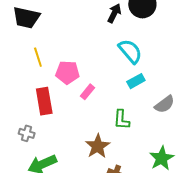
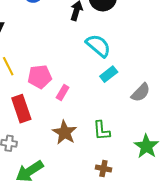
green L-shape: (122, 120) -> (102, 131), moved
brown star: (98, 146) -> (65, 132), moved

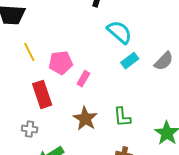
gray semicircle: (141, 93) -> (164, 61), moved

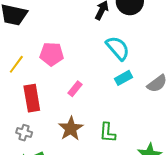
yellow line: (29, 52) -> (16, 64), moved, turned 54
pink pentagon: (61, 63) -> (52, 54), moved
gray cross: (30, 129) -> (24, 133), moved

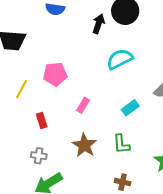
cyan semicircle: (118, 48) -> (120, 59), turned -68
cyan rectangle: (123, 78) -> (130, 108), moved
red rectangle: (32, 98) -> (42, 121), size x0.6

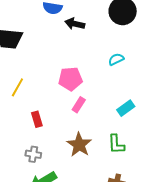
black arrow: (99, 24) -> (75, 24), moved, turned -96
cyan semicircle: (120, 59) -> (116, 59), size x0.6
pink pentagon: (55, 74) -> (70, 79), moved

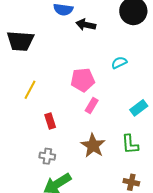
cyan semicircle: (116, 59) -> (119, 63), moved

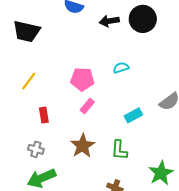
black arrow: (86, 25) -> (109, 21), moved, turned -30

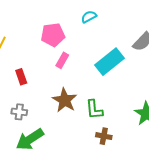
cyan rectangle: (133, 115) -> (109, 62), size x1.6
green L-shape: (119, 150) -> (94, 110), moved

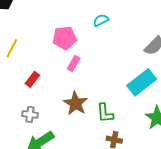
cyan rectangle: (109, 62) -> (142, 82), moved
red rectangle: (21, 77) -> (32, 79), turned 56

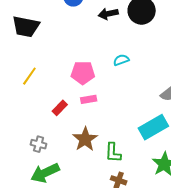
pink rectangle: (74, 63) -> (89, 99), turned 42
red rectangle: (32, 79) -> (60, 108), moved

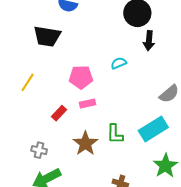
black arrow: (108, 14) -> (149, 41), moved, turned -72
black trapezoid: (26, 27) -> (47, 36), moved
green L-shape: (113, 153) -> (115, 134), moved

